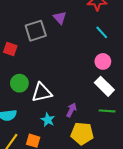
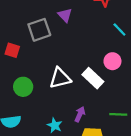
cyan line: (102, 32) -> (119, 29), moved
white rectangle: (104, 86) -> (93, 78), moved
white triangle: (42, 92) -> (60, 78), moved

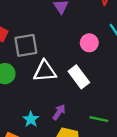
gray square: (39, 30) -> (26, 45), moved
pink circle: (112, 61) -> (89, 43), moved

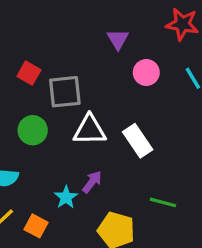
pink circle: (89, 43) -> (146, 72), moved
purple arrow: (59, 112) -> (92, 182), moved

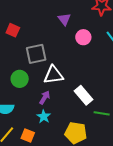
red square: (29, 73) -> (13, 30), moved
white rectangle: (138, 141) -> (84, 95), moved
purple arrow: (92, 182) -> (45, 97), moved

